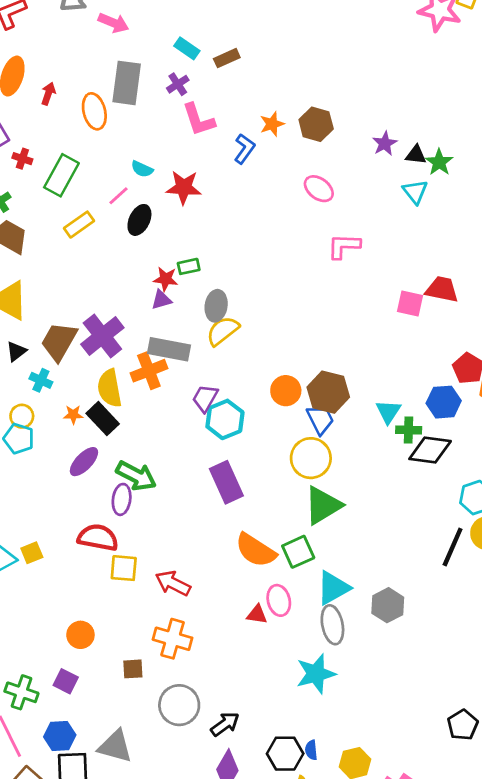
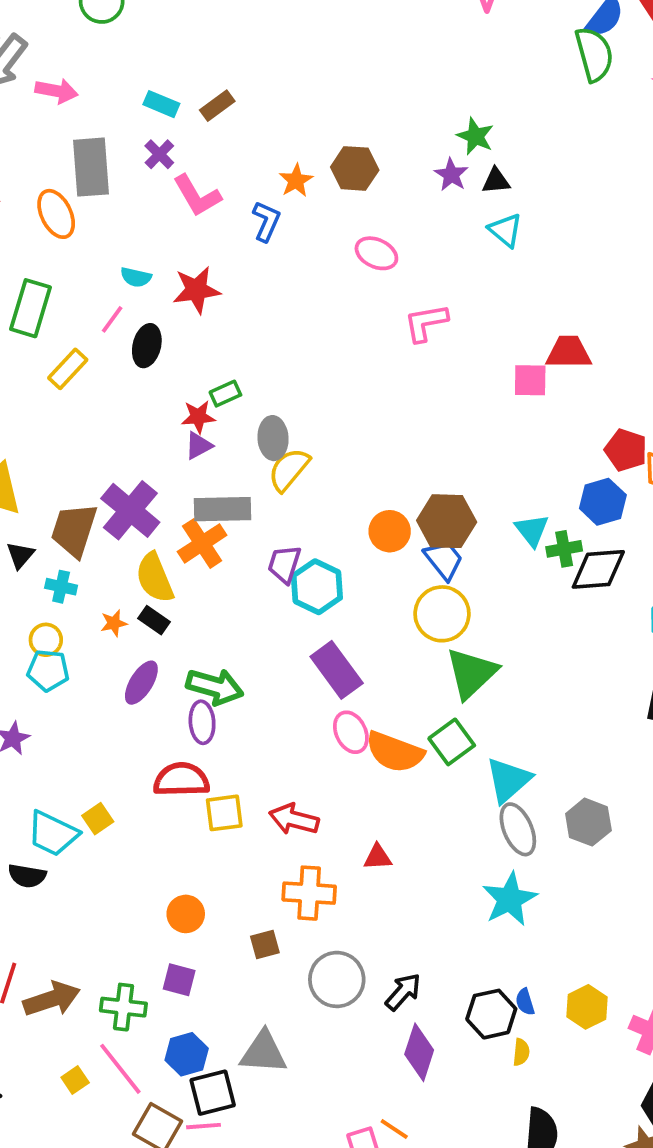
green star: (439, 162) -> (475, 136), moved
black rectangle: (103, 419) -> (154, 620), size x0.7
pink ellipse: (279, 600) -> (351, 732), moved
gray hexagon: (388, 605) -> (588, 822), moved
red triangle: (257, 615) -> (378, 857), moved

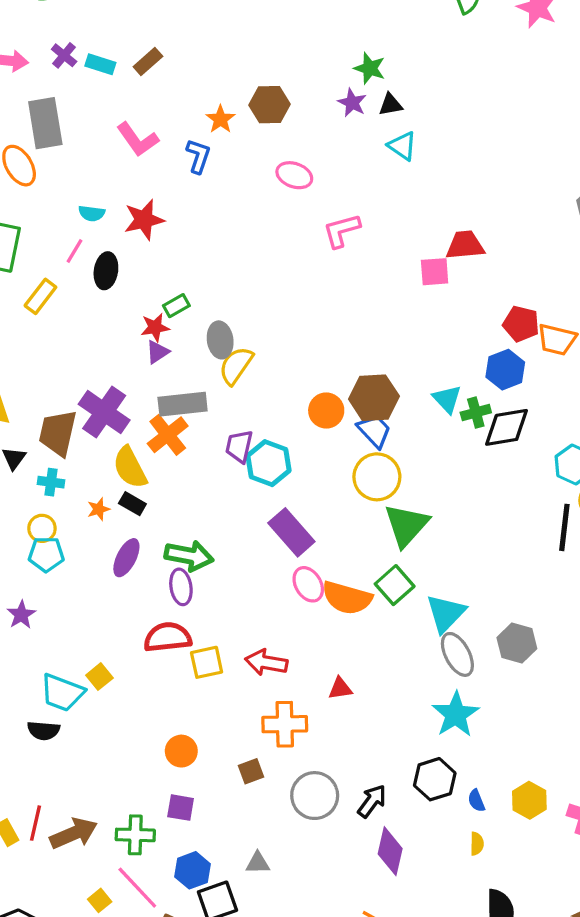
purple cross: (159, 154) -> (64, 55), moved
black hexagon: (491, 1014) -> (435, 779), moved
gray triangle: (263, 1052) -> (258, 863), size x0.6

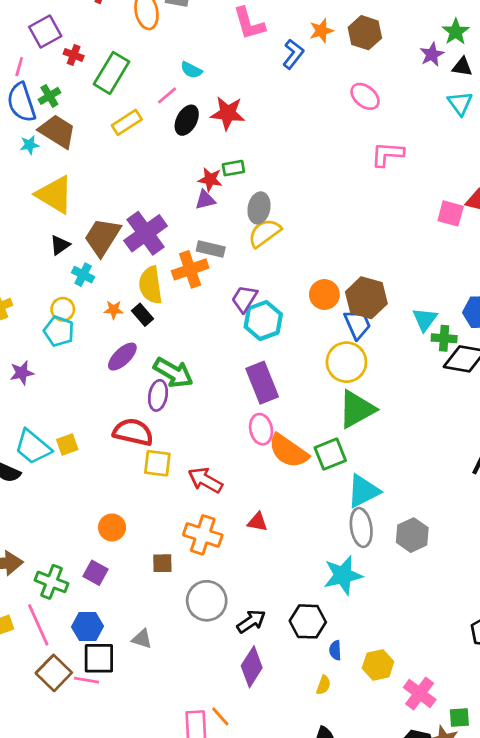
red star: (144, 220) -> (228, 113), moved
gray rectangle: (183, 404) -> (211, 249), size x0.7

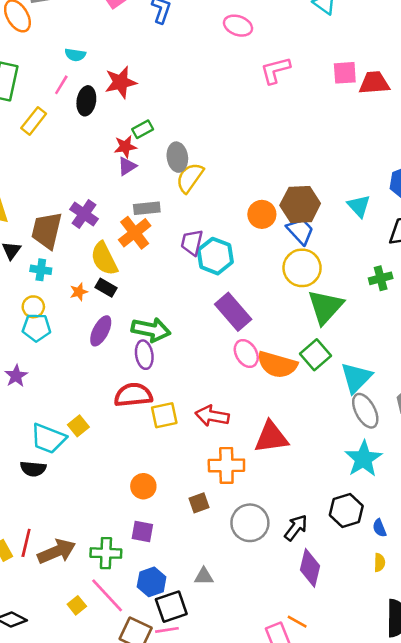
pink square: (451, 213) -> (345, 73), moved
purple cross: (146, 233) -> (84, 214), size x0.7
green cross: (444, 338) -> (381, 278), moved
red triangle: (257, 522) -> (271, 437), size x1.8

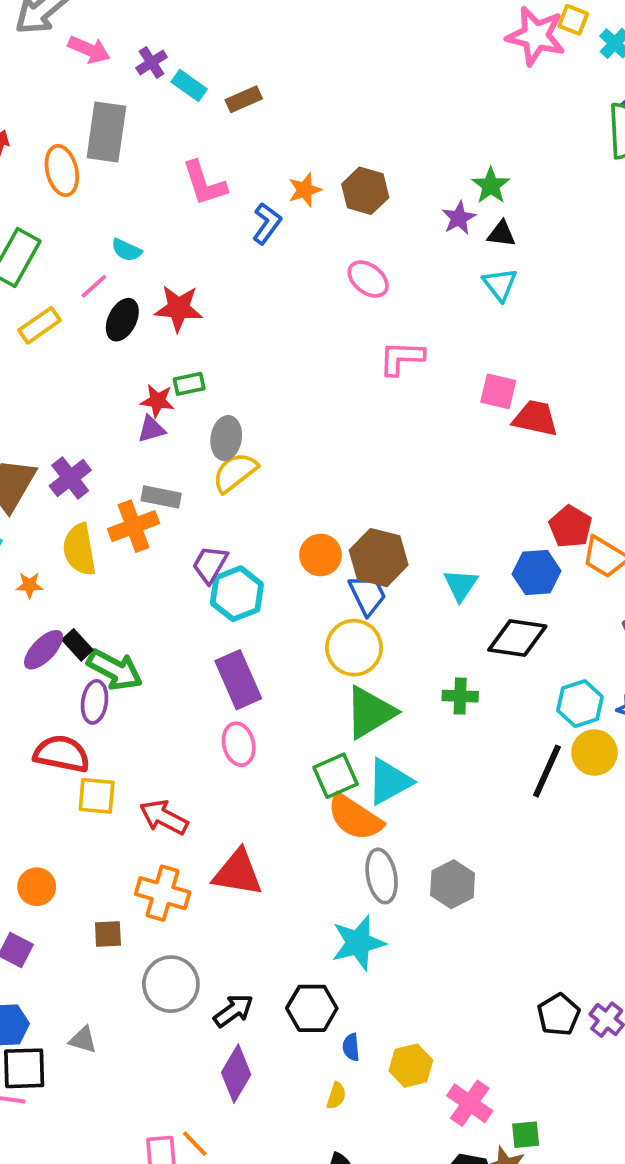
black rectangle: (106, 288) -> (77, 645), moved
orange semicircle: (277, 365) -> (355, 817), moved
cyan triangle: (356, 378) -> (389, 781), moved

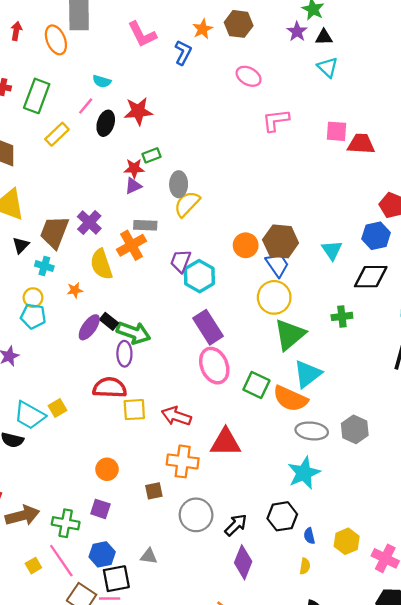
pink ellipse: (239, 744) -> (214, 366), size x1.4
green square: (336, 776) -> (256, 385), moved, turned -32
gray ellipse: (382, 876) -> (312, 431), turned -64

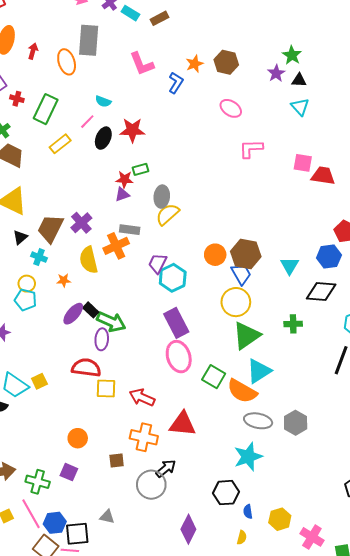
black arrow: (236, 525) -> (166, 468), moved
blue hexagon: (102, 554) -> (55, 523), moved

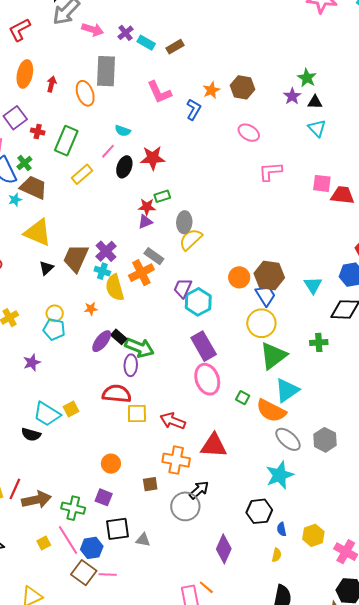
gray rectangle: (130, 230) -> (154, 256), turned 30
cyan cross: (39, 257) -> (102, 271), moved
green square: (214, 377) -> (243, 398), size x0.6
gray ellipse: (258, 421) -> (288, 439), turned 32
black square: (77, 534) -> (117, 529), moved

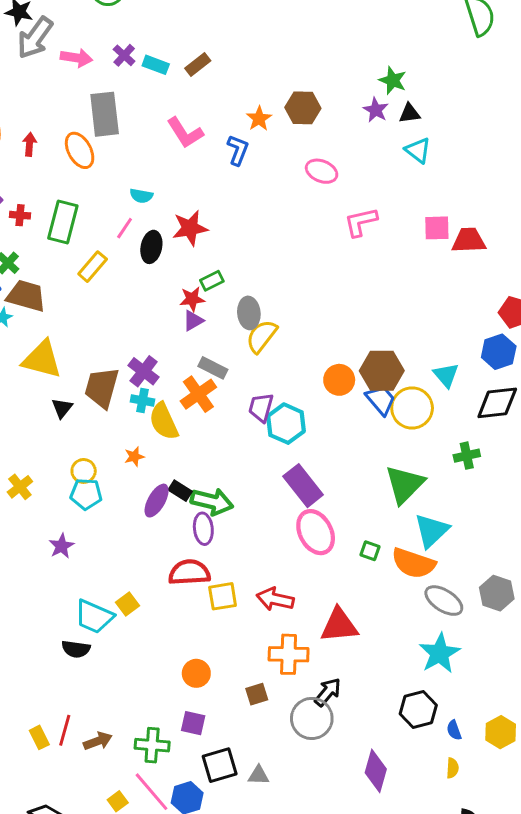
yellow circle: (261, 323) -> (412, 408), moved
brown arrow: (37, 500) -> (98, 741), size x0.7

